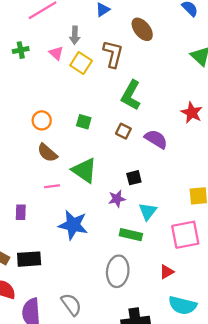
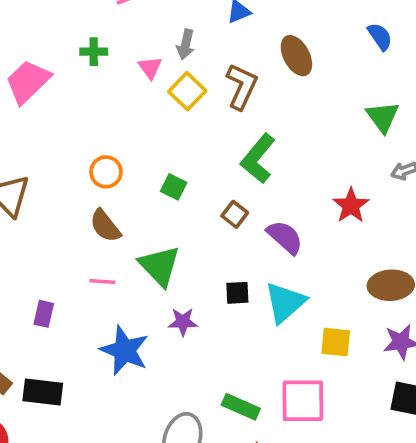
purple star: (117, 199) -> (183, 322), moved
cyan triangle: (148, 211) -> (285, 302), moved, size x1.4
green rectangle: (131, 235) -> (241, 407), moved

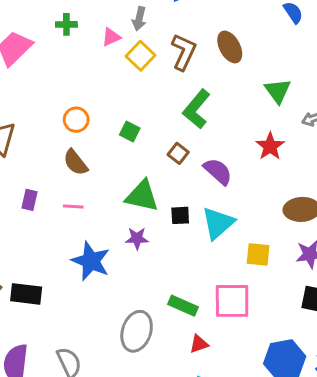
brown ellipse: (296, 56) -> (230, 47), moved
pink triangle: (150, 68) -> (111, 37), turned 42
green triangle: (383, 117) -> (278, 91), moved
green triangle: (160, 266) -> (142, 196), moved, turned -33
purple rectangle: (44, 314) -> (30, 200), moved

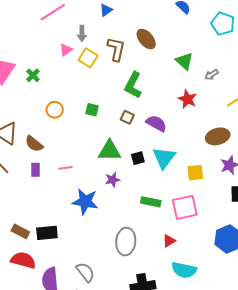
green cross: (66, 24) -> (33, 75), moved, turned -32
brown semicircle: (75, 162) -> (34, 144), moved
green rectangle: (183, 306) -> (151, 202), moved

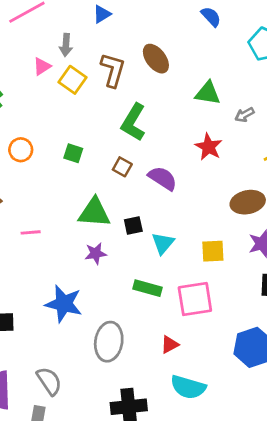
green triangle: (184, 61) -> (208, 93), turned -36
cyan triangle: (164, 158) -> (163, 243), moved, size x0.7
blue star: (85, 202) -> (64, 304), moved

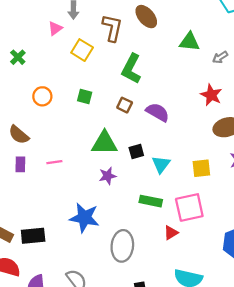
yellow square: (73, 80) -> (82, 50), moved
red star: (209, 147) -> (211, 95), moved
red triangle: (170, 345) -> (171, 233), moved

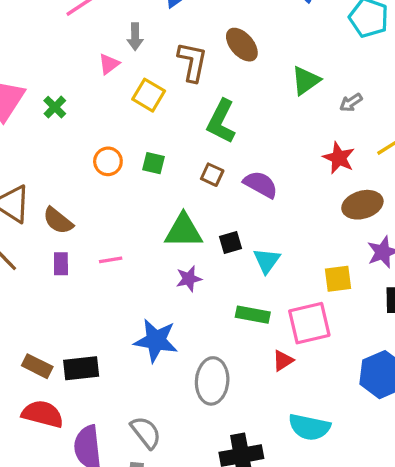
green triangle: (190, 42) -> (306, 81), turned -40
orange circle: (42, 96) -> (108, 161), moved
yellow square: (201, 168) -> (338, 279), moved

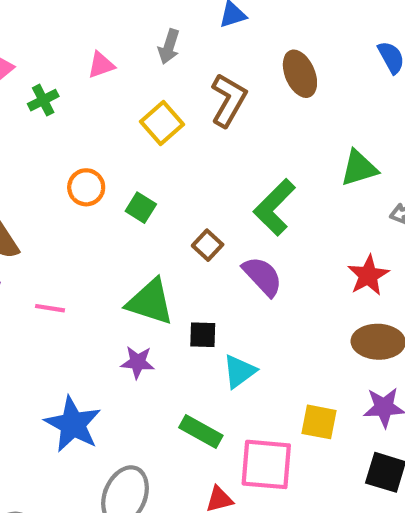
brown ellipse: (242, 45) -> (300, 74), moved
pink triangle: (109, 64) -> (101, 65), moved
green L-shape: (221, 121) -> (275, 207), moved

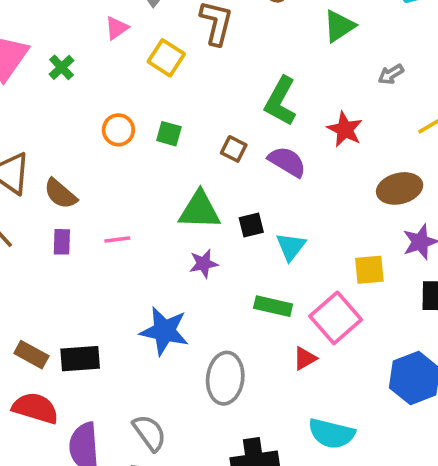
pink triangle: (101, 65) -> (117, 28), moved
green triangle: (359, 168) -> (339, 26), moved
red star: (368, 275) -> (345, 129), moved
pink square: (266, 464) -> (336, 318), turned -30

